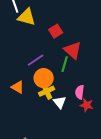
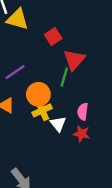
red triangle: (73, 50) -> (74, 60), turned 30
purple line: (36, 60) -> (15, 72), moved
red star: (87, 105) -> (82, 134), moved

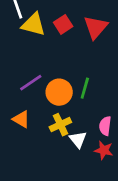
red square: (53, 36) -> (63, 24), moved
red triangle: (74, 60) -> (96, 27), moved
orange circle: (38, 94) -> (59, 92), moved

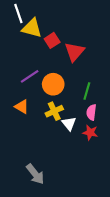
red square: (63, 24) -> (52, 40), moved
red triangle: (96, 27) -> (75, 52), moved
green line: (85, 88) -> (87, 91), moved

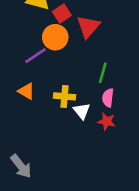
orange circle: (53, 84) -> (55, 37), moved
yellow cross: (54, 111) -> (64, 96), turned 30
gray arrow: (35, 174) -> (21, 166), moved

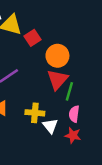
red triangle: (88, 27) -> (57, 80), moved
orange circle: (55, 37) -> (57, 56), moved

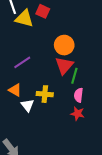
red square: (32, 38) -> (43, 11), moved, turned -32
white triangle: (50, 126) -> (27, 105), moved

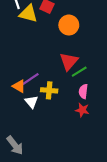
orange circle: (64, 45) -> (69, 25), moved
purple line: (22, 62) -> (30, 79), moved
green line: (74, 76) -> (79, 72), turned 42

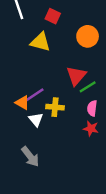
yellow triangle: (28, 14) -> (40, 42), moved
orange circle: (69, 25) -> (88, 36), moved
gray arrow: (15, 145) -> (30, 157), moved

